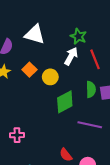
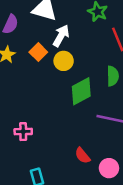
white arrow: (71, 56) -> (61, 36), moved

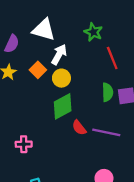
green diamond: (81, 91) -> (63, 106), moved
red semicircle: (82, 156) -> (79, 128), moved

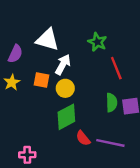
orange square: (38, 70) -> (41, 80), turned -35

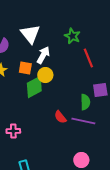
white triangle: (47, 40) -> (30, 34), turned 35
green semicircle: (112, 103) -> (85, 102), moved
green diamond: (66, 117) -> (34, 87), moved

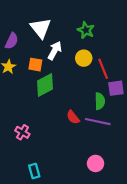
red line: (88, 58) -> (103, 69), moved
yellow circle: (45, 75) -> (84, 58), moved
pink cross: (13, 131) -> (22, 132), turned 32

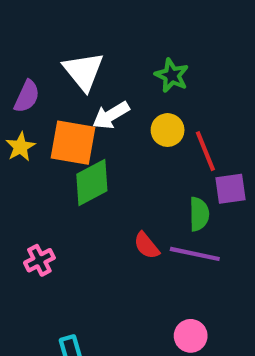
white arrow: (55, 51) -> (111, 115), turned -150
orange square: (35, 65) -> (73, 143), size x1.6
pink cross: (22, 132) -> (39, 260), moved, turned 32

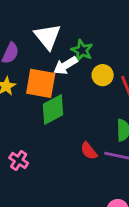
green star: (172, 75) -> (82, 50), moved
pink cross: (39, 260) -> (19, 160), turned -30

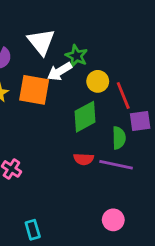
green diamond: (53, 110) -> (85, 117), moved
red semicircle: (89, 151) -> (84, 159), turned -48

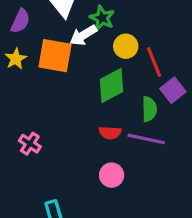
purple square: (140, 121) -> (173, 90), turned -30
pink circle: (113, 220) -> (112, 175), moved

